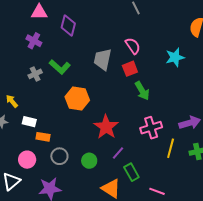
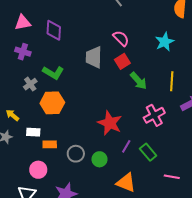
orange hexagon: (77, 98) -> (52, 103), moved
yellow line: (171, 148) -> (172, 81), moved
gray circle: (59, 156) -> (76, 154), moved
green rectangle: (131, 172) -> (148, 152), moved

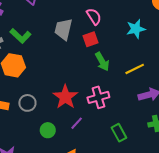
yellow line: (172, 81) -> (135, 69), turned 48
pink cross: (154, 115) -> (98, 97), moved
green rectangle: (148, 152) -> (119, 133), moved
gray circle: (76, 154) -> (27, 103), moved

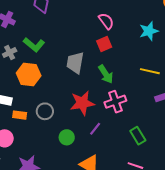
gray trapezoid: (63, 29) -> (75, 63), moved
green arrow: (102, 62) -> (106, 74), moved
yellow line: (135, 69) -> (150, 71), turned 42
red star: (65, 97) -> (82, 103), turned 30

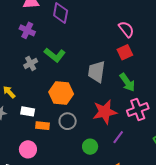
orange hexagon: (29, 74) -> (61, 93), moved

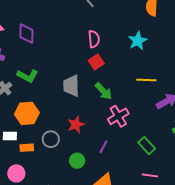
pink semicircle: (126, 29) -> (94, 39), turned 42
orange hexagon: (61, 93) -> (27, 113), moved
red star: (105, 112) -> (76, 124), moved, size x0.7

